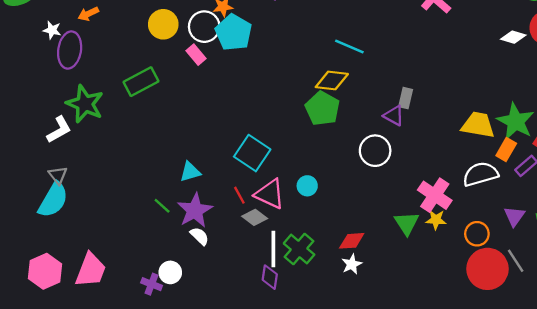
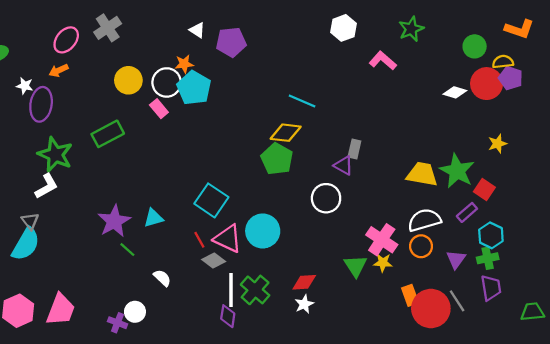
white L-shape: (59, 130) -> (47, 186), moved
orange rectangle: (506, 150) -> (410, 295), moved, turned -50
cyan circle: (307, 186) -> (263, 231), size x1.8
purple star: (195, 210) -> (114, 221), moved
orange circle: (477, 234) -> (421, 246), moved

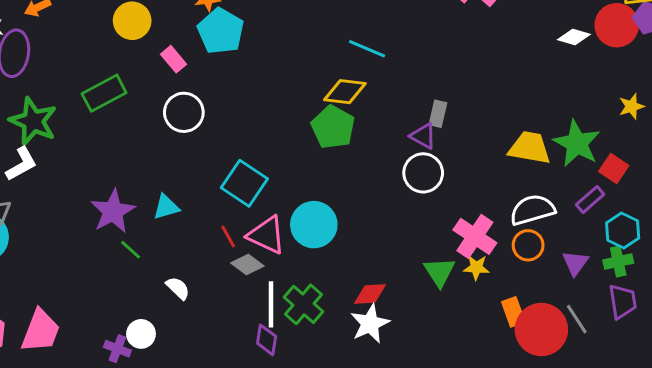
white circle: (167, 82) -> (184, 112), moved
white circle: (326, 198) -> (423, 173), moved
white star: (304, 304) -> (370, 324), size x1.5

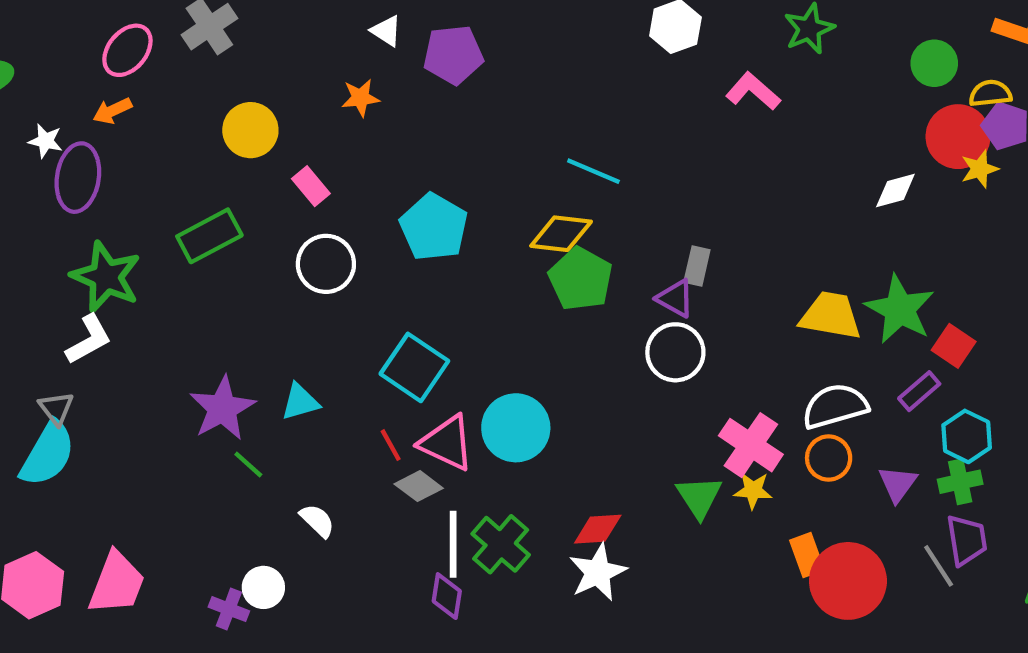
cyan pentagon: (221, 31) -> (434, 227), moved
white diamond: (574, 37) -> (895, 191), moved, turned -32
yellow star: (631, 106) -> (980, 169), moved
green pentagon: (333, 127) -> (580, 279), moved
gray line: (577, 319) -> (939, 566), moved

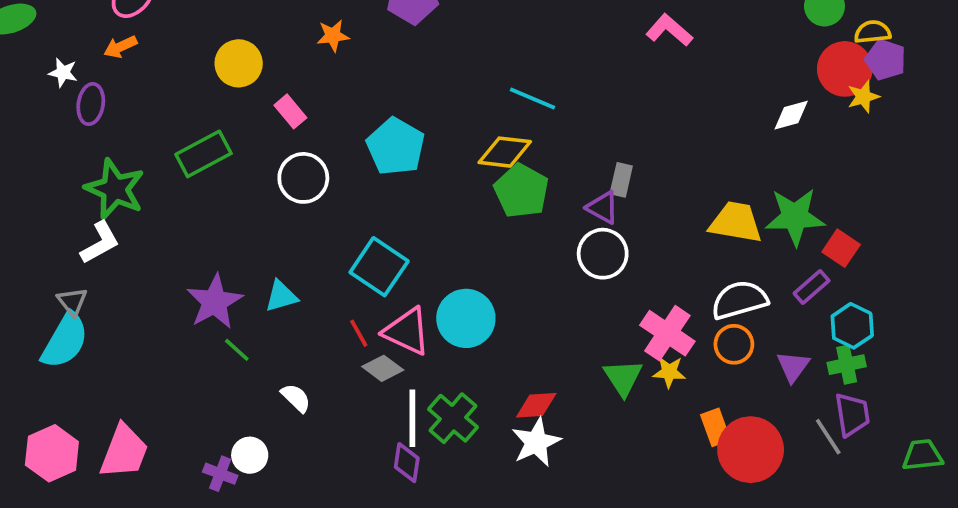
purple ellipse: (78, 178) -> (91, 104), size x0.7
green star: (900, 309) -> (795, 217), turned -30

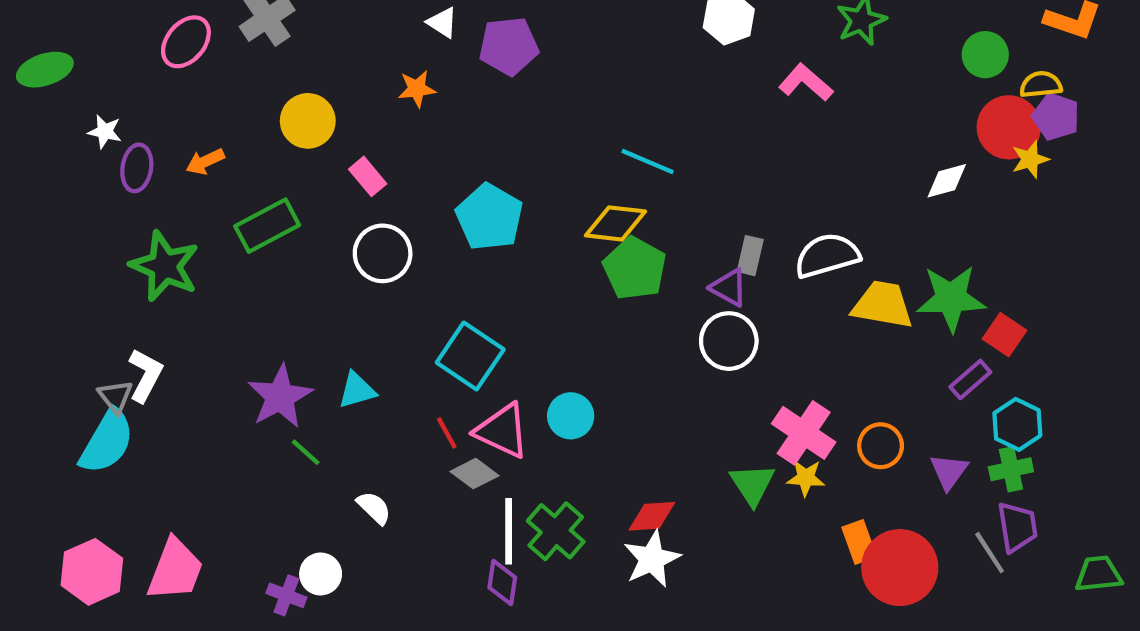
orange arrow: (120, 47) -> (205, 161), moved
white L-shape: (100, 243) -> (145, 375), moved, turned -33
white semicircle: (739, 300) -> (827, 256), moved
cyan circle: (466, 318) -> (571, 416), size x0.7

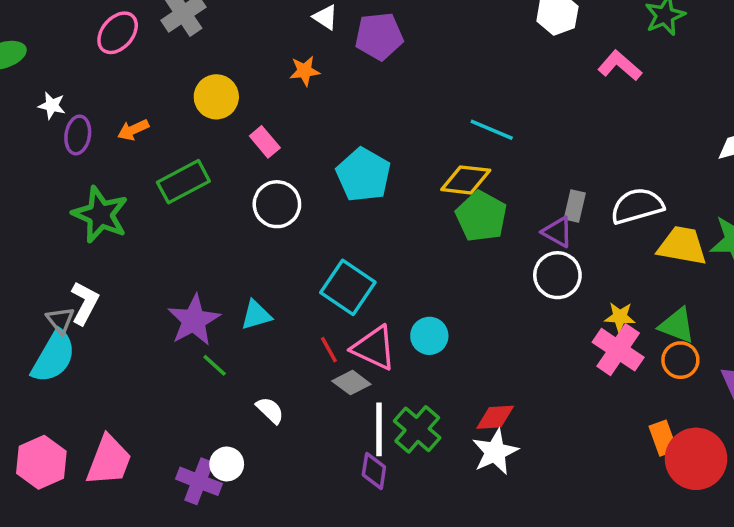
yellow star: (806, 478) -> (620, 317), moved
green triangle: (752, 484) -> (677, 325), moved, turned -36
purple cross: (286, 595) -> (199, 481), size x1.4

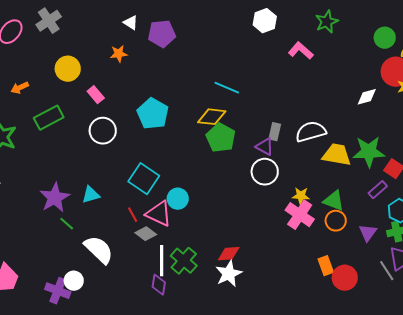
cyan circle: (429, 336) -> (178, 199), moved
white semicircle: (270, 410) -> (99, 250), size x1.8
red circle: (696, 459) -> (345, 278), size x0.7

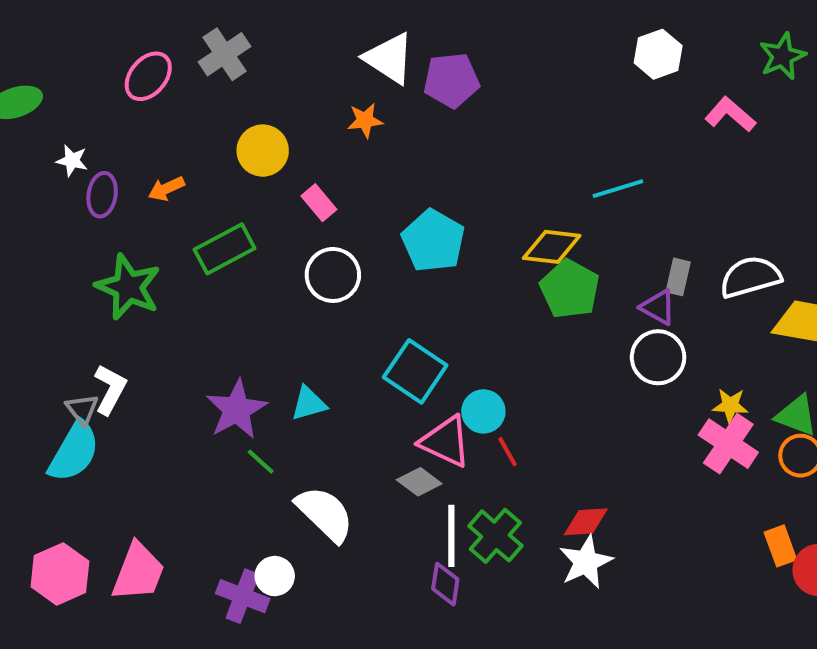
white triangle: (131, 23) -> (389, 58), size x1.8
cyan line: (227, 88) -> (618, 189), moved, turned -40
red line: (133, 215) -> (508, 452), moved

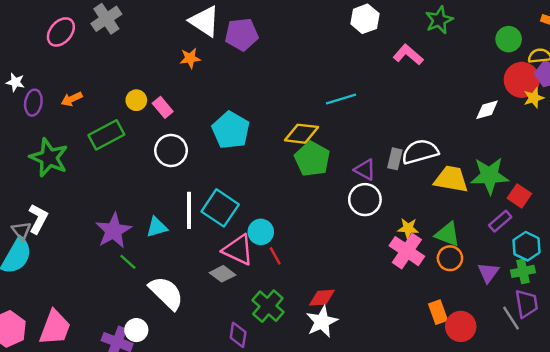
yellow circle: (263, 151) -> (136, 100), moved, size x0.7
gray rectangle: (678, 277) -> (395, 159), moved
white line: (451, 536) -> (189, 210), moved

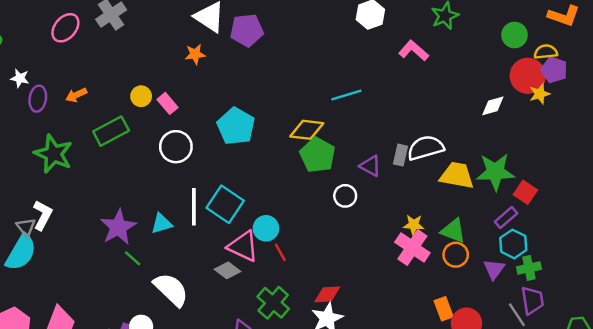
white circle: (365, 200) -> (345, 196), moved, size x0.7
cyan hexagon: (527, 246) -> (513, 244), moved

